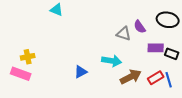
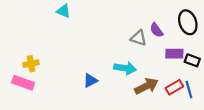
black ellipse: (168, 20) -> (188, 22), turned 60

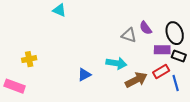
black ellipse: (188, 22) -> (175, 33), moved
pink rectangle: (23, 83) -> (15, 86), moved
red rectangle: (174, 87) -> (161, 72), moved

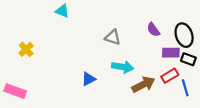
gray triangle: (129, 35) -> (113, 37), moved
yellow cross: (29, 59) -> (26, 49), moved, turned -32

